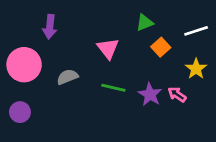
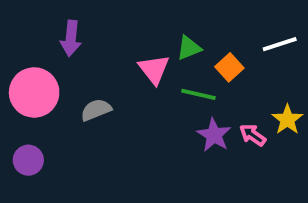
green triangle: (145, 23) -> (189, 48), moved
yellow star: (196, 69) -> (287, 120), moved
green line: (113, 88) -> (198, 94), moved

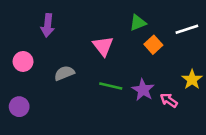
green triangle: (189, 48) -> (138, 23), moved
pink circle: (34, 92) -> (23, 61), size x0.6
green line: (198, 94) -> (111, 86), moved
pink arrow: (253, 135) -> (169, 100), moved

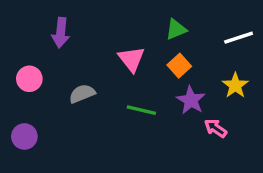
orange square: (153, 45) -> (179, 66), moved
yellow star: (192, 80) -> (235, 85), moved
purple star: (143, 90) -> (191, 100), moved

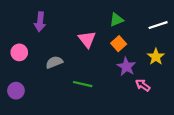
green line: (141, 110) -> (83, 84), moved

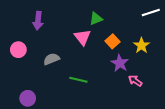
green triangle: (117, 20) -> (96, 19), moved
white line: (158, 25) -> (151, 12), moved
yellow star: (156, 57) -> (141, 46), moved
purple circle: (16, 91) -> (28, 98), moved

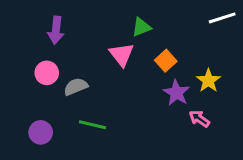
yellow star: (141, 46) -> (208, 81), moved
pink circle: (18, 50) -> (47, 73), moved
green line: (78, 80) -> (93, 125), moved
purple circle: (28, 98) -> (41, 132), moved

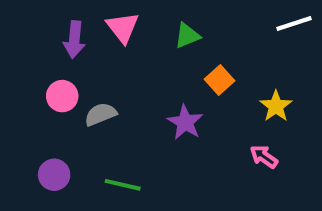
pink triangle: (122, 55) -> (123, 28), moved
purple star: (176, 93) -> (185, 122), moved
green line: (93, 125) -> (123, 185), moved

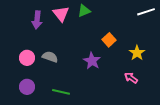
green triangle: (187, 36) -> (84, 11), moved
pink circle: (62, 96) -> (27, 58), moved
gray semicircle: (100, 114) -> (50, 57), turned 42

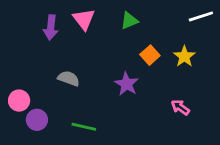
green triangle: (84, 11) -> (129, 21), moved
yellow star: (137, 53) -> (184, 56), moved
pink circle: (27, 58) -> (19, 101), moved

